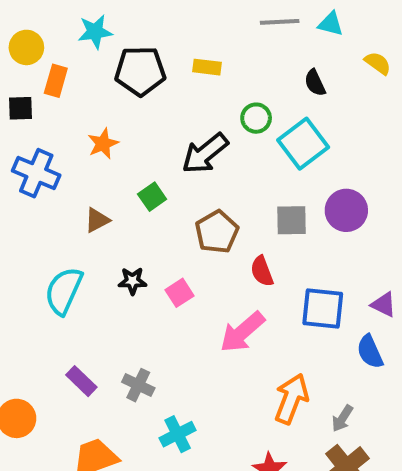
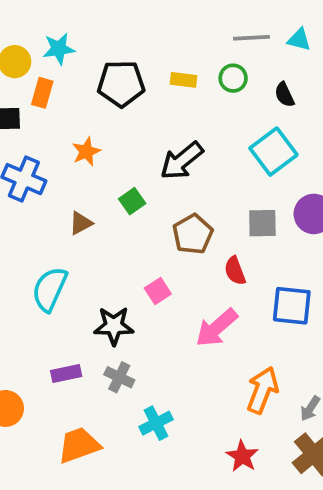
cyan star: (95, 32) -> (59, 49), moved
green circle: (256, 118) -> (233, 78), moved
black star: (132, 281) -> (114, 326), moved, size x1.5
purple rectangle: (81, 381) -> (66, 374), turned -56

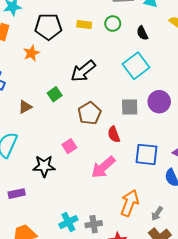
orange star: (86, 152) -> (31, 53), moved
gray cross: (119, 377) -> (94, 224), moved, turned -35

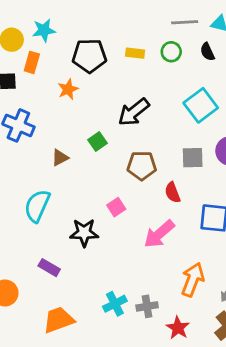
black semicircle: (142, 33) -> (207, 52), moved
brown pentagon: (89, 113) -> (142, 166), turned 30
purple rectangle: (17, 194) -> (49, 268), turned 42

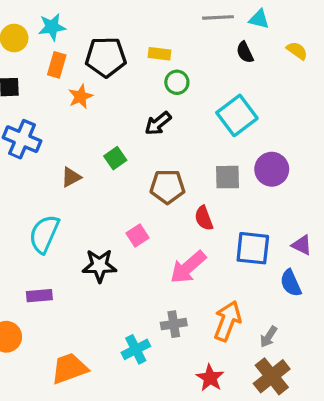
green circle: (171, 52) -> (177, 82), moved
orange rectangle: (32, 62) -> (57, 65), moved
black arrow: (134, 112) -> (158, 123), size x0.7
purple rectangle: (49, 268) -> (39, 296), moved, turned -35
gray cross: (147, 306) -> (174, 324), moved

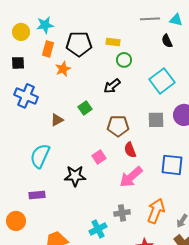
red semicircle: (204, 218) -> (130, 150), moved

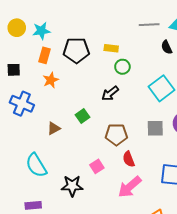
yellow circle: (21, 32) -> (17, 28), moved
orange star: (63, 69) -> (51, 80), moved
cyan semicircle: (40, 156) -> (36, 165), turned -55

